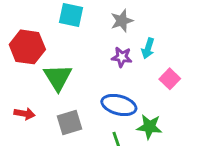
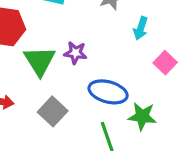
purple star: (122, 57) -> (75, 53), moved
gray square: (69, 122) -> (53, 111), turned -30

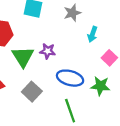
green star: (142, 116) -> (100, 86), moved

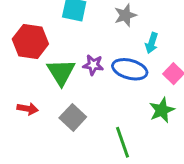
blue ellipse: (70, 78) -> (130, 69), moved
green star: (100, 86) -> (162, 110), turned -30

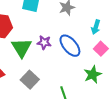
cyan arrow: (152, 43) -> (96, 27), moved
blue ellipse: (130, 69) -> (70, 46), turned 35

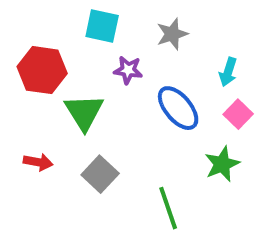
purple star: (44, 43) -> (128, 70), moved

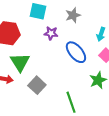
green triangle: (84, 112) -> (20, 62), moved

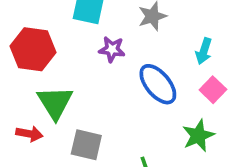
gray square: (37, 85) -> (86, 145), turned -30

